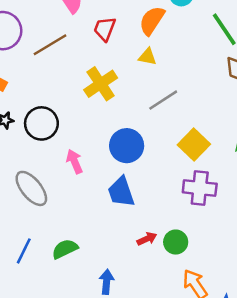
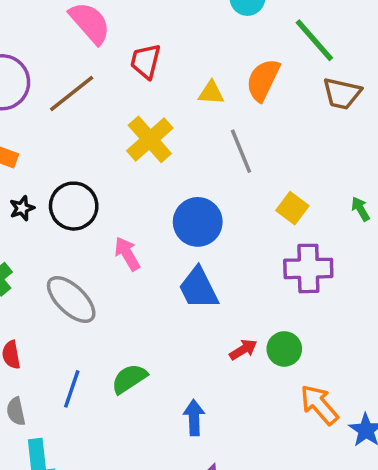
orange semicircle: (152, 21) -> (263, 80), moved
gray line: (163, 100) -> (241, 151), turned -72
yellow square: (194, 144) -> (292, 208), size x0.7

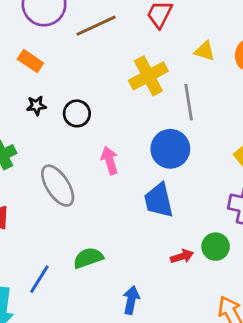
gray line: (241, 151) -> (189, 102), moved
black circle: (74, 206) -> (77, 113), size x0.7
green circle: (284, 349) -> (216, 247), moved
blue line: (72, 389) -> (39, 279), moved

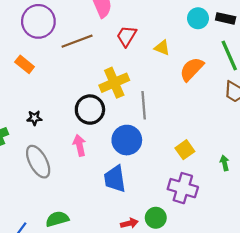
yellow triangle: (205, 51) -> (162, 48), moved
black star: (36, 106) -> (34, 118), moved
black circle: (77, 113) -> (90, 110), moved, size x1.4

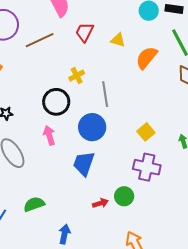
yellow cross: (114, 83) -> (77, 76), size x0.6
blue trapezoid: (115, 179) -> (84, 164), turned 32

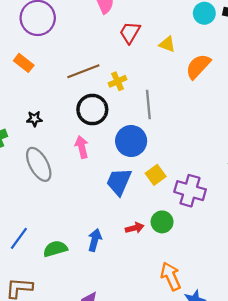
brown line: (40, 40) -> (83, 71), moved
yellow square: (146, 132) -> (156, 175), moved
green semicircle: (34, 204) -> (55, 249), moved
blue arrow: (65, 234) -> (95, 240), moved

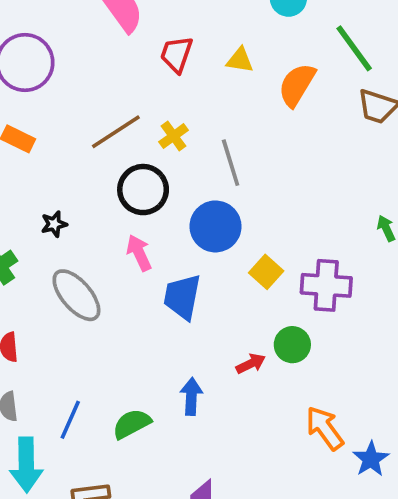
blue trapezoid: (119, 182) -> (182, 297), moved

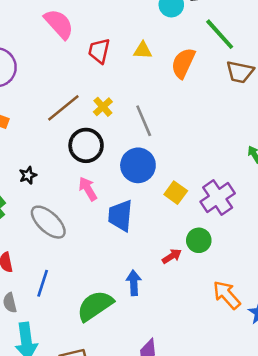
purple cross: (326, 285) -> (218, 198), turned -32
blue line: (70, 420) -> (43, 283), moved
green semicircle: (132, 424) -> (95, 306), size x1.4

